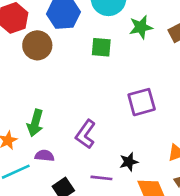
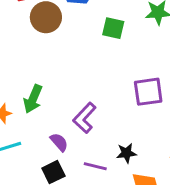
purple semicircle: (44, 156) -> (59, 142), moved, turned 36

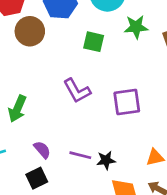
purple L-shape: (84, 118) -> (77, 91), moved, turned -72
purple line: (95, 166) -> (80, 155), moved

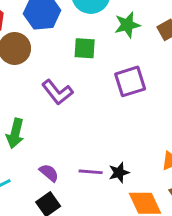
purple L-shape: (77, 91) -> (57, 92), moved
purple square: (127, 102) -> (130, 81), moved

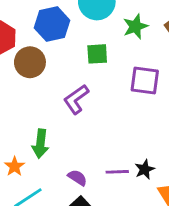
purple square: (130, 81) -> (145, 80), turned 32
purple L-shape: (57, 92) -> (76, 99), turned 100

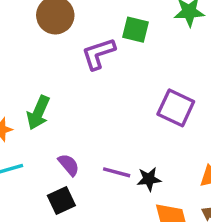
purple square: (145, 80) -> (176, 108), moved
purple L-shape: (76, 99) -> (98, 54), moved

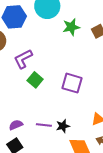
green square: (135, 30) -> (35, 80), moved, turned 35
purple semicircle: (69, 165) -> (16, 125), turned -64

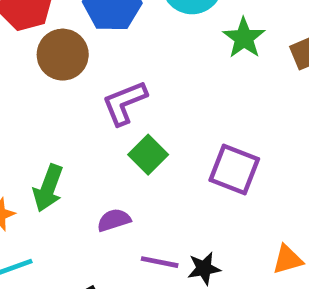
green star: (71, 27) -> (244, 38), turned -30
purple semicircle: (16, 125) -> (114, 220), moved

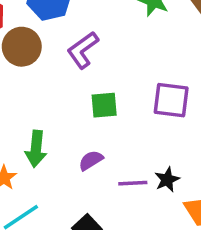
purple L-shape: (124, 103) -> (83, 50), moved
green square: (148, 155) -> (104, 105), turned -36

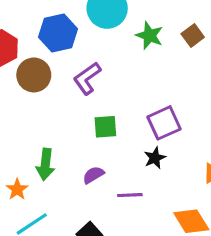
purple square: (171, 100) -> (164, 123), turned -32
black star: (167, 180) -> (155, 158), moved

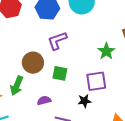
green star: (150, 35) -> (106, 51), moved
brown circle: (34, 75) -> (33, 63), moved

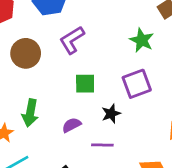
brown circle: (33, 63) -> (26, 53), moved
black star: (84, 101) -> (111, 114), moved

